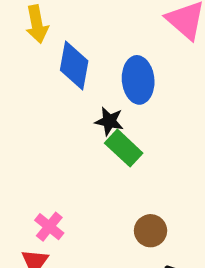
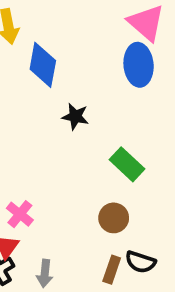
blue ellipse: (138, 80) -> (139, 65), moved
green rectangle: (124, 148) -> (127, 164), moved

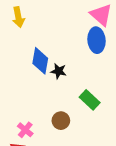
blue diamond: (43, 65) -> (40, 61), moved
brown circle: (114, 218) -> (61, 121), moved

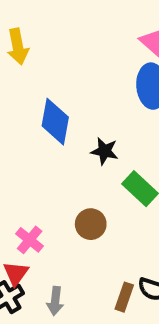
black star: (59, 71) -> (105, 151), moved

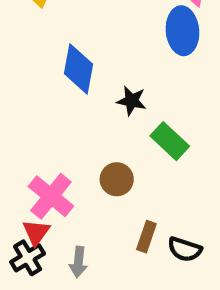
pink cross: (30, 240) -> (51, 196), size x1.5
brown rectangle: (124, 297) -> (146, 237), moved

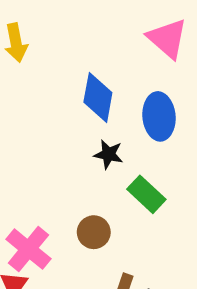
blue ellipse: (182, 31) -> (159, 116), moved
blue diamond: (79, 69) -> (98, 97), moved

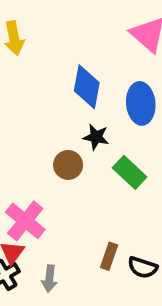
brown circle: (94, 232) -> (68, 165), moved

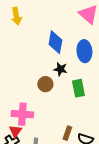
green rectangle: (130, 172) -> (78, 88), turned 36
pink cross: (25, 221) -> (22, 114), turned -35

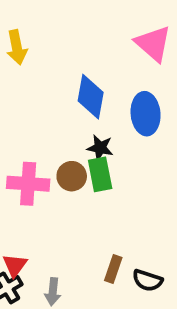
green rectangle: (78, 88) -> (100, 174), moved
pink cross: (22, 114) -> (28, 184), moved

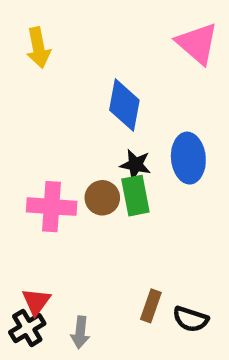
blue ellipse: (146, 114) -> (188, 158), moved

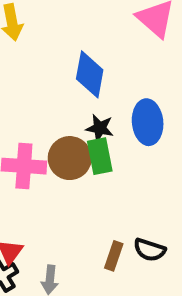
brown circle: (102, 198) -> (70, 158), size x1.4
black semicircle: (191, 319) -> (150, 250), moved

